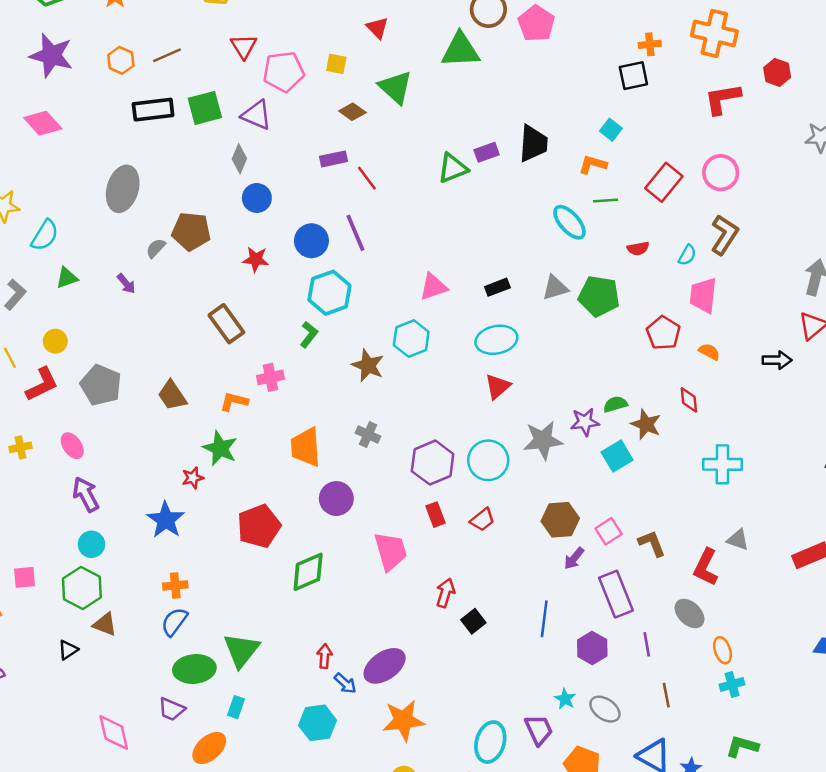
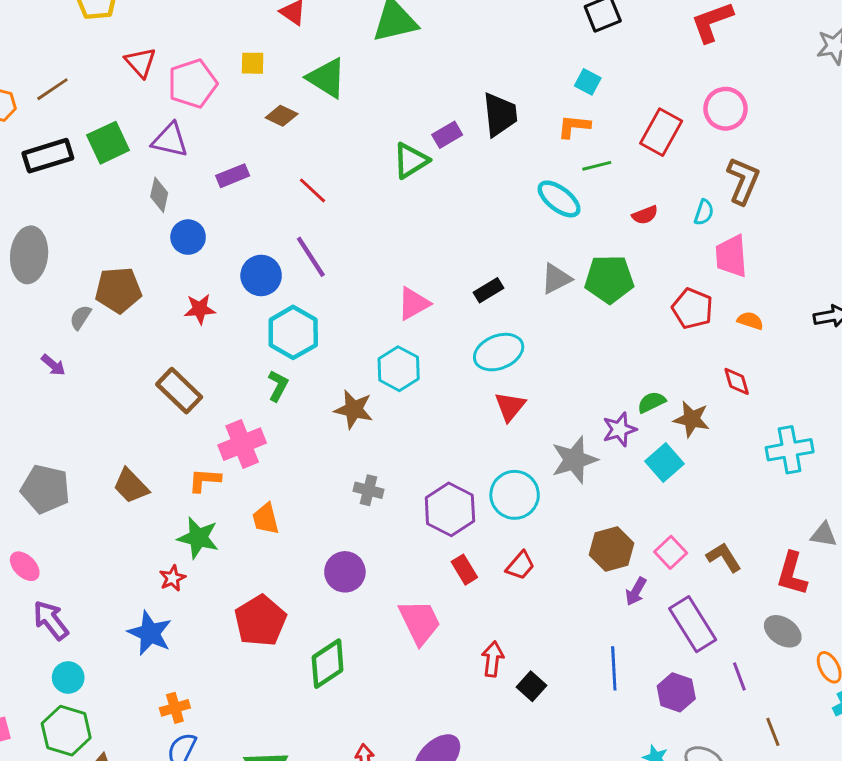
purple rectangle: (334, 159) -> (233, 176), moved
pink cross: (271, 377) -> (242, 444), size x1.4
orange trapezoid: (306, 447) -> (266, 519), moved, size x0.7

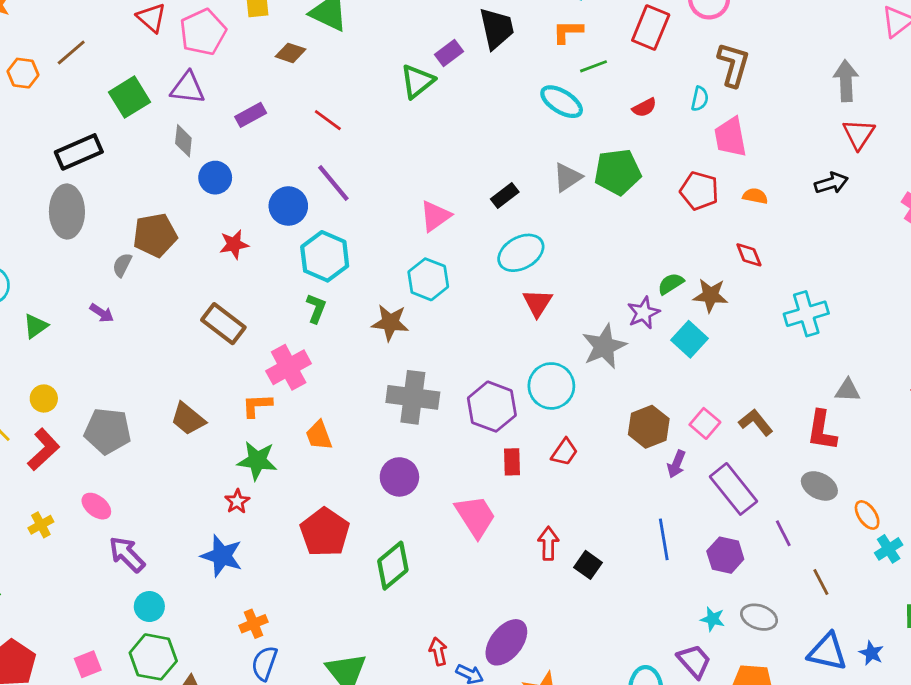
black rectangle: (48, 156) -> (79, 152), moved
gray cross: (368, 490) -> (413, 397), size x1.8
red rectangle: (464, 570) -> (512, 462), turned 36

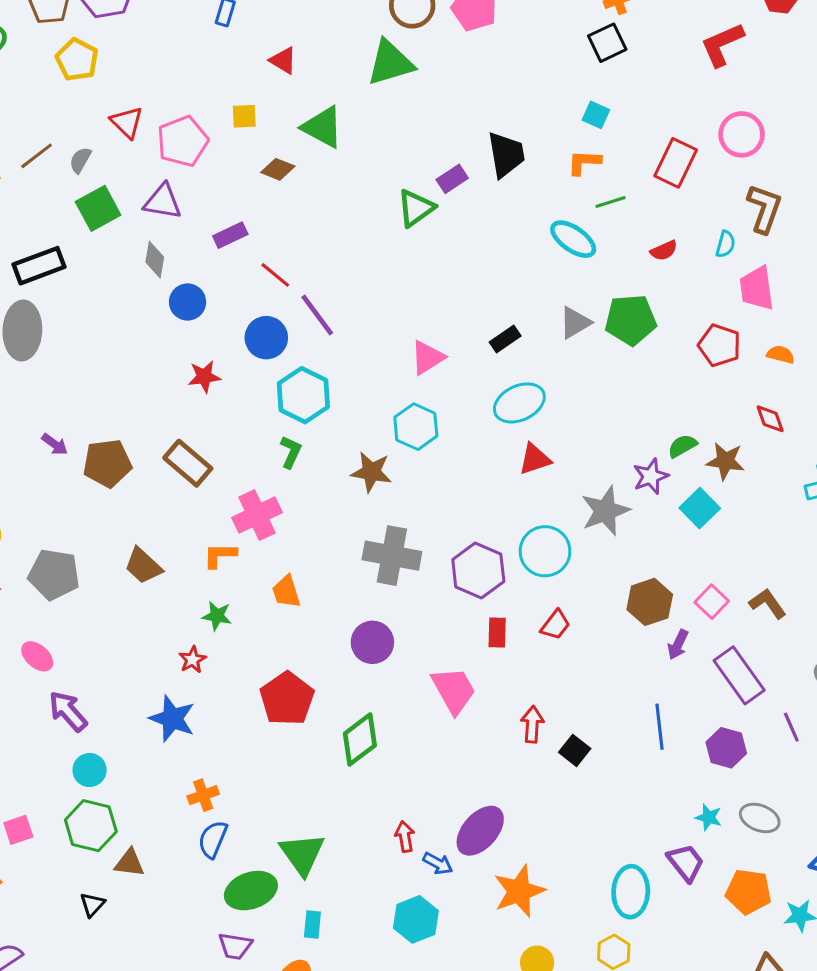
red line: (328, 120) -> (275, 275), moved
brown pentagon: (155, 235) -> (107, 463), moved
gray semicircle: (122, 265) -> (80, 160), moved
red triangle: (537, 303) -> (535, 459), turned 36
green star: (257, 461) -> (217, 616), size x0.7

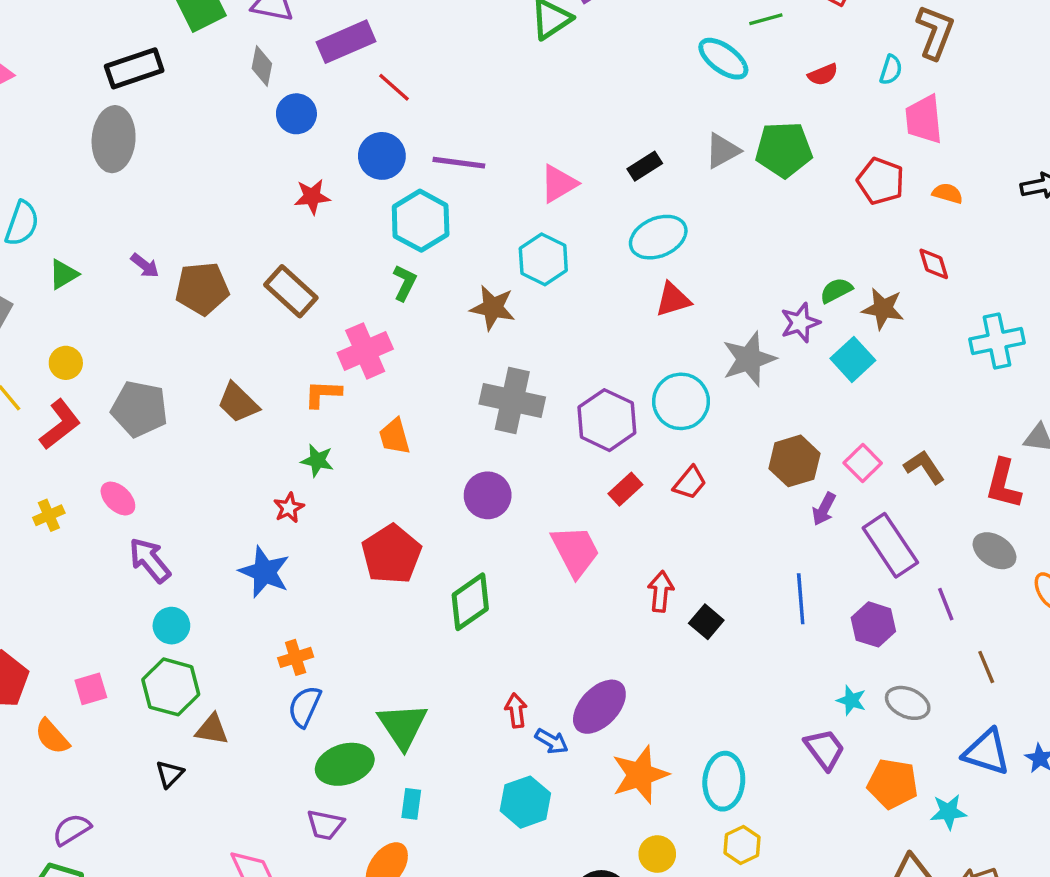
purple rectangle: (230, 235) -> (346, 42), size x1.5
purple line: (317, 315) -> (459, 163), moved, turned -48
red rectangle: (497, 633) -> (625, 489), turned 44
cyan ellipse: (631, 892) -> (724, 781), moved

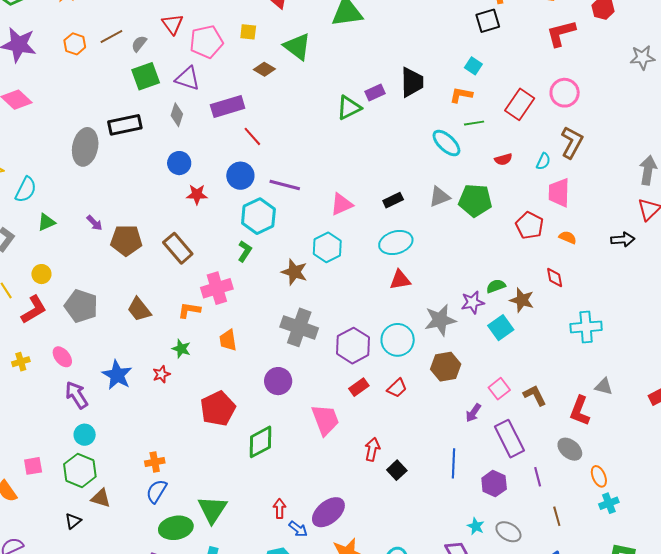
black rectangle: (134, 68) -> (125, 125), moved
blue circle: (296, 114) -> (179, 163), moved
brown hexagon: (794, 461) -> (446, 367), moved
blue star: (264, 572) -> (117, 375), moved

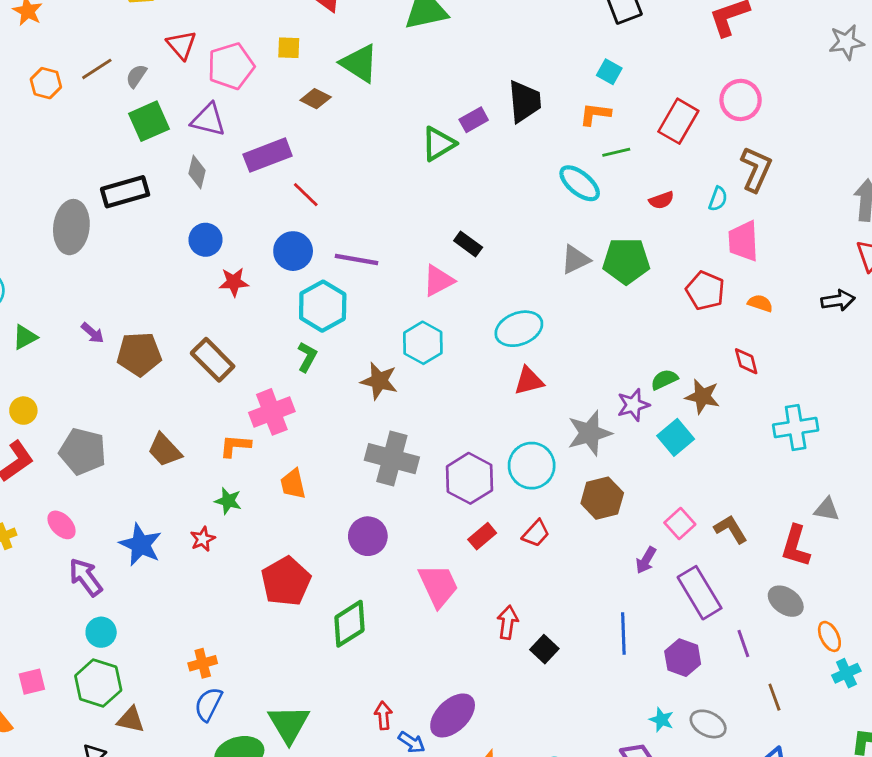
black rectangle: (393, 200) -> (468, 244), moved, turned 66

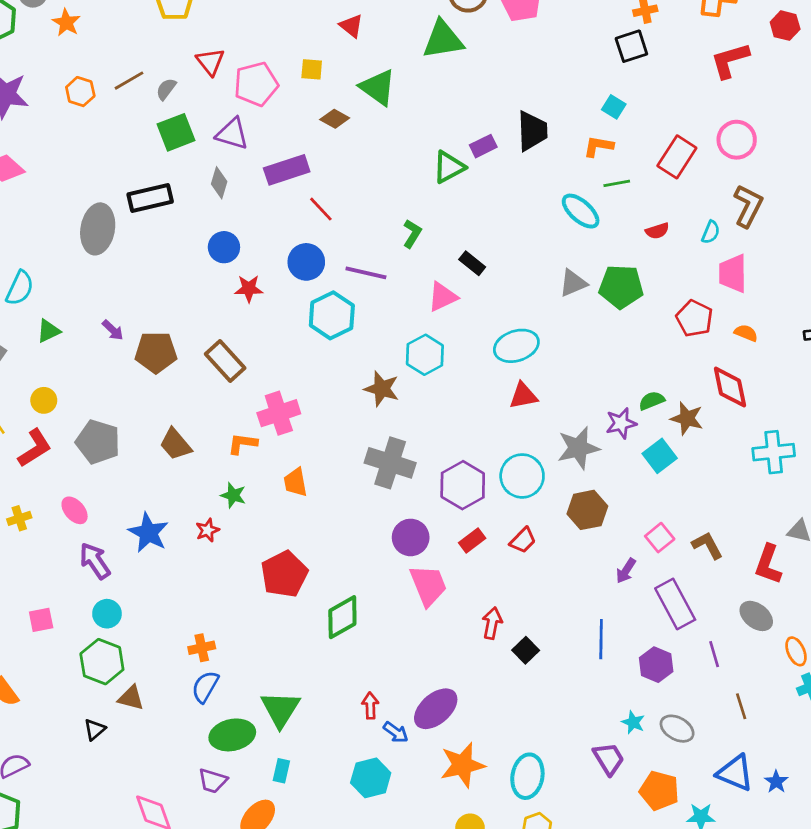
green L-shape: (307, 357) -> (412, 234), moved
red diamond: (746, 361) -> (730, 387), size x1.6
purple circle: (368, 536) -> (411, 537), moved
pink square: (32, 682) -> (41, 620), moved

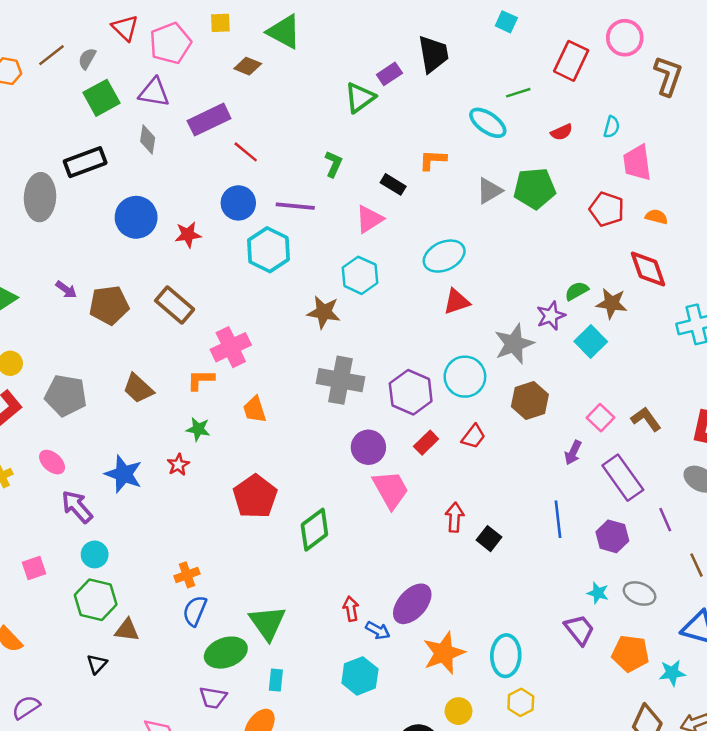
orange L-shape: (598, 146) -> (433, 160), moved
brown L-shape: (748, 206) -> (668, 76), moved
blue circle: (224, 247) -> (136, 217), moved, size x1.4

